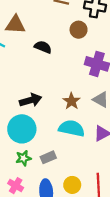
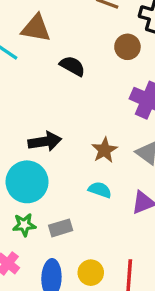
cyan semicircle: (72, 128) -> (100, 190), size x0.6

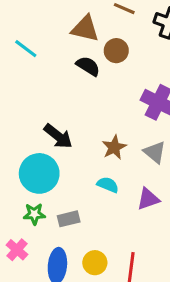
brown triangle: (36, 28) -> (85, 29), moved
brown circle: (127, 47) -> (116, 51), moved
black arrow: (45, 141) -> (58, 136), turned 44

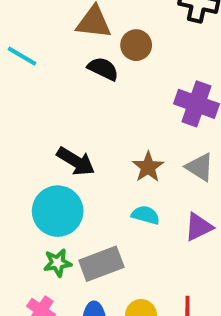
gray rectangle: (69, 219) -> (101, 264), size x1.5

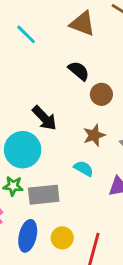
brown circle: (136, 45) -> (101, 94), moved
black semicircle: (103, 69) -> (79, 71), moved

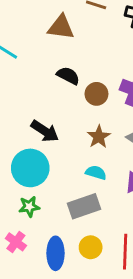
gray rectangle: (44, 195) -> (84, 206), moved

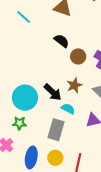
black arrow: (45, 131) -> (53, 92), moved
gray rectangle: (84, 206) -> (56, 130), turned -65

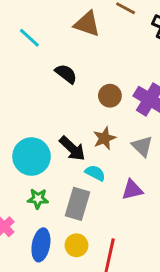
black semicircle: (62, 41) -> (66, 74), moved
green star: (19, 123) -> (38, 199), moved

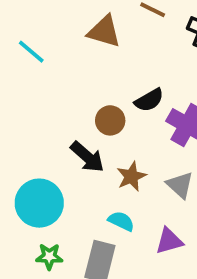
black semicircle: (66, 74) -> (149, 100), moved, turned 115
brown circle: (110, 96) -> (110, 120), moved
black arrow: (72, 149) -> (87, 157), moved

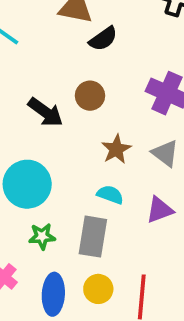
black semicircle: (149, 100) -> (103, 39), moved
black arrow: (87, 157) -> (45, 112), moved

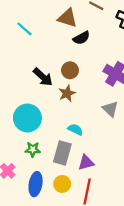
brown star: (116, 149) -> (67, 93), moved
purple triangle: (160, 210) -> (86, 163), moved

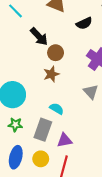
black semicircle: (81, 38) -> (84, 23), moved
black arrow: (43, 77) -> (39, 37), moved

